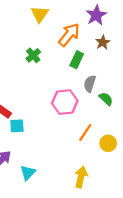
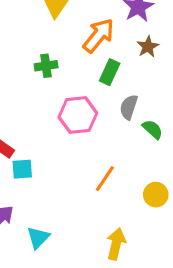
green cross: (33, 55) -> (46, 66), turned 32
pink hexagon: (65, 102) -> (78, 115), moved
orange line: (85, 132) -> (105, 179), moved

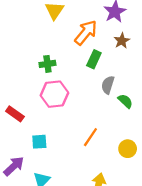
green cross: (46, 66) -> (47, 64), moved
pink hexagon: (78, 115) -> (54, 94), moved
cyan square: (22, 169) -> (39, 142), moved

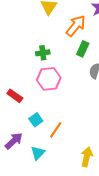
orange line: (90, 137) -> (56, 130), moved
cyan square: (39, 142) -> (36, 120), turned -32

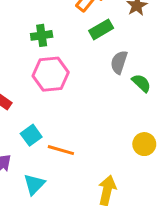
green rectangle: (83, 49) -> (101, 29), turned 35
orange line: (56, 130) -> (61, 150), turned 72

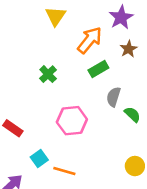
green cross: (42, 35) -> (48, 74), turned -36
pink hexagon: (51, 74) -> (72, 121), moved

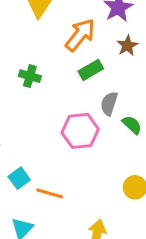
green cross: (48, 74) -> (30, 76), turned -30
pink hexagon: (72, 121) -> (80, 131), moved

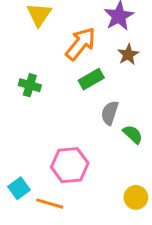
pink hexagon: (80, 131) -> (70, 165), moved

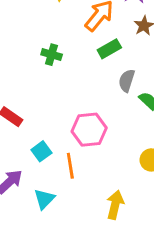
orange line: (50, 204) -> (70, 166), turned 65

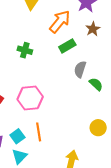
pink hexagon: (89, 130) -> (30, 98), moved
cyan square: (41, 151) -> (17, 136), moved

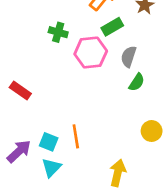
green semicircle: (96, 84) -> (137, 82), moved, turned 80
pink hexagon: (30, 98) -> (91, 53), moved
cyan square: (17, 136) -> (49, 142), turned -32

